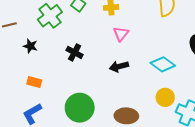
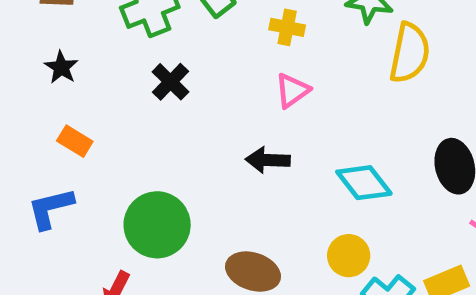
black star: (30, 46) -> (61, 67), moved
black cross: (75, 52) -> (170, 82), moved

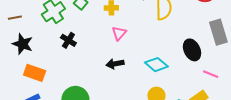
black star: (61, 67) -> (23, 44), size x1.5
orange rectangle: (75, 141) -> (35, 73), size x1.5

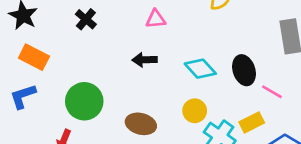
pink triangle: (119, 33) -> (156, 19), turned 35
black ellipse: (192, 50) -> (244, 70), moved

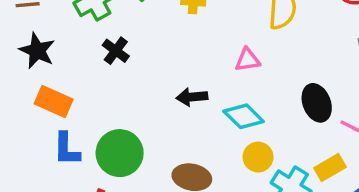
pink triangle: (156, 19) -> (247, 60), moved
cyan diamond: (200, 69) -> (244, 116), moved
blue L-shape: (23, 96) -> (67, 149), moved, turned -68

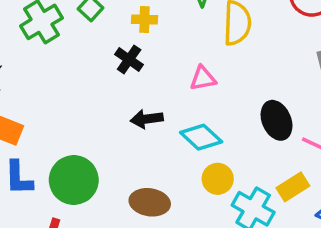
black cross: (116, 51) -> (129, 60), moved

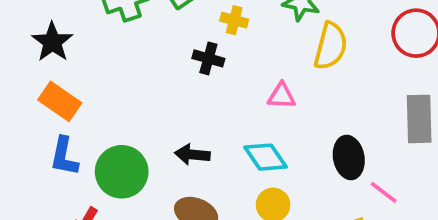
black cross: (129, 60) -> (208, 58), turned -32
black arrow: (147, 119) -> (192, 155), moved

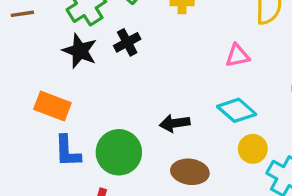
black star: (52, 42) -> (80, 51), moved
black cross: (208, 58) -> (127, 42), moved, turned -30

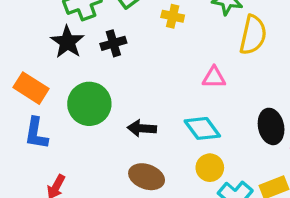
green circle: (119, 152) -> (89, 104), moved

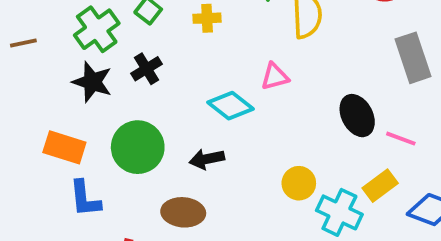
cyan diamond: (202, 128) -> (230, 106), moved
brown ellipse: (147, 177) -> (183, 212), moved

